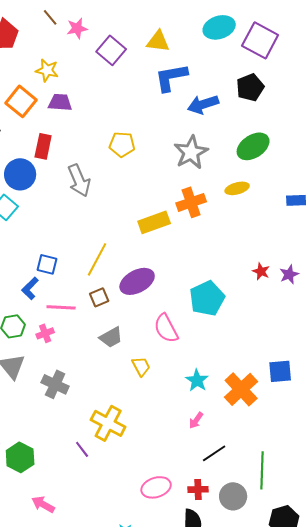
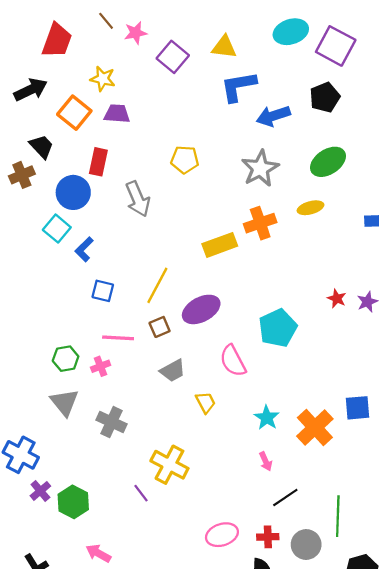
blue L-shape: (30, 288) -> (84, 249), moved
pink arrow: (196, 420) -> (266, 461), turned -60

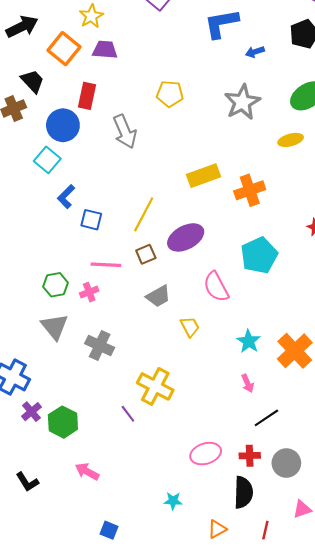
yellow star: (103, 79) -> (91, 16), turned 30
blue arrow: (273, 116) -> (255, 52), size x0.6
orange cross: (260, 223) -> (250, 190), moved
blue L-shape: (84, 249) -> (66, 197), moved

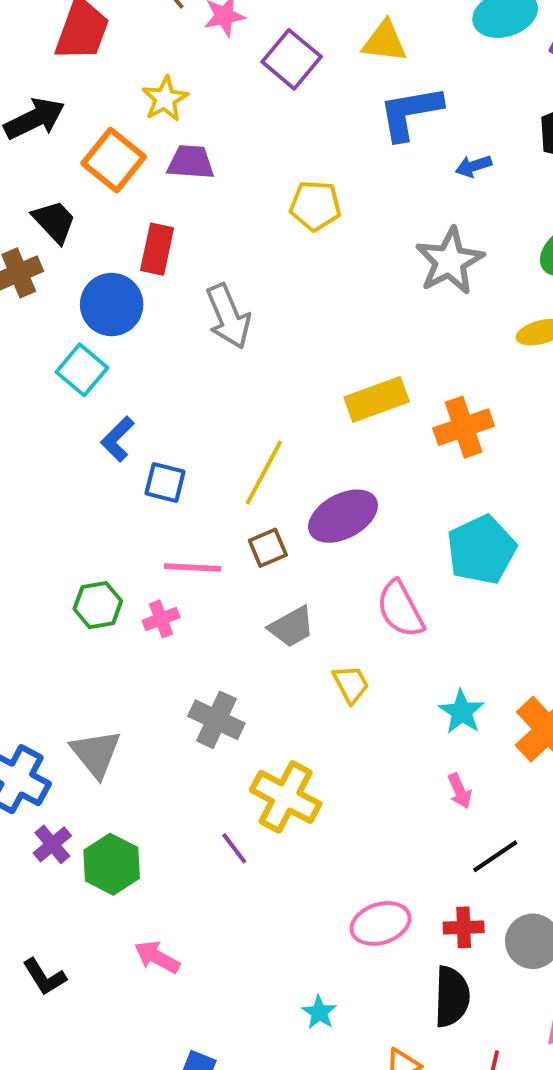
yellow pentagon: (170, 94) -> (315, 206), moved
gray triangle: (55, 327) -> (96, 753), moved
gray cross: (100, 346) -> (216, 720), moved
cyan star: (173, 501) -> (319, 1012), turned 30

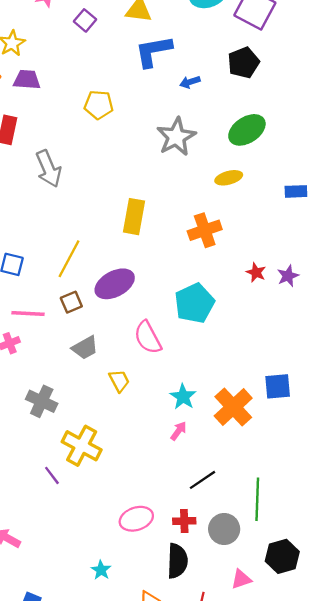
purple square: (292, 59) -> (85, 20), size x0.7
yellow rectangle: (377, 399) -> (134, 217), turned -60
orange cross: (464, 427) -> (205, 230), moved
pink arrow: (460, 791) -> (179, 431), moved, turned -120

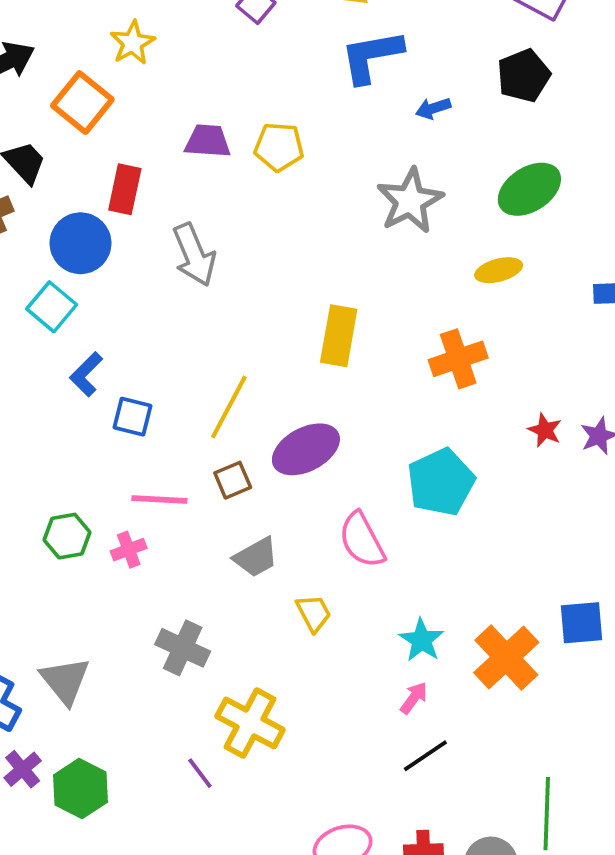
purple trapezoid: (27, 80) -> (208, 141), moved
black line: (202, 480) -> (425, 756), moved

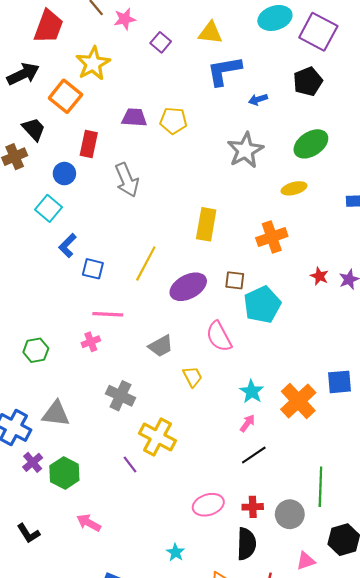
yellow star: (133, 43) -> (93, 63), size x1.4
blue circle: (80, 243) -> (64, 174), size x0.7
brown square: (233, 480) -> (235, 280), moved, turned 30
green hexagon: (67, 536) -> (36, 350), moved
gray triangle: (65, 681) -> (56, 414), turned -44

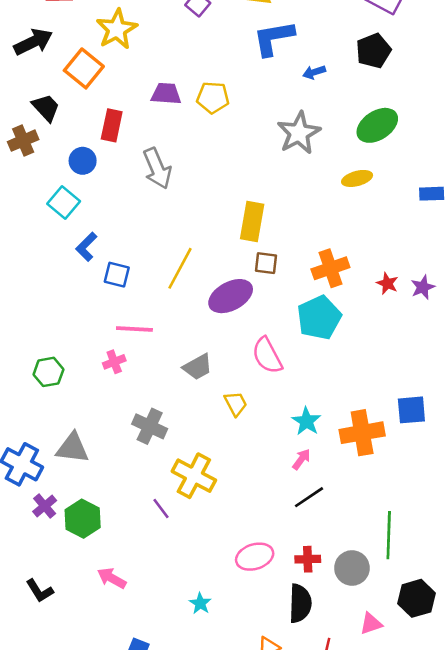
orange cross: (272, 237) -> (330, 268), moved
brown square: (235, 280) -> (266, 263), moved
orange cross: (298, 401) -> (362, 433), turned 33
cyan star: (175, 552) -> (200, 603), moved

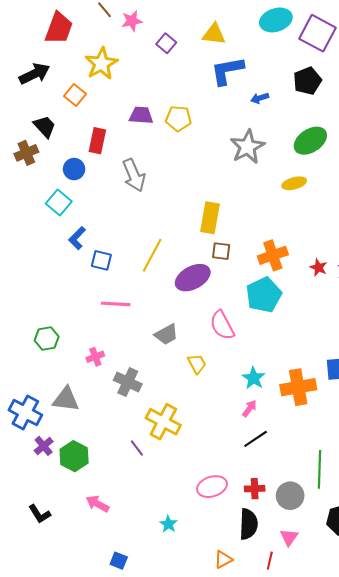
orange square: (84, 68) -> (75, 95), size x0.7
pink cross: (114, 362) -> (95, 357), moved
pink triangle: (371, 624) -> (289, 537), moved, turned -36

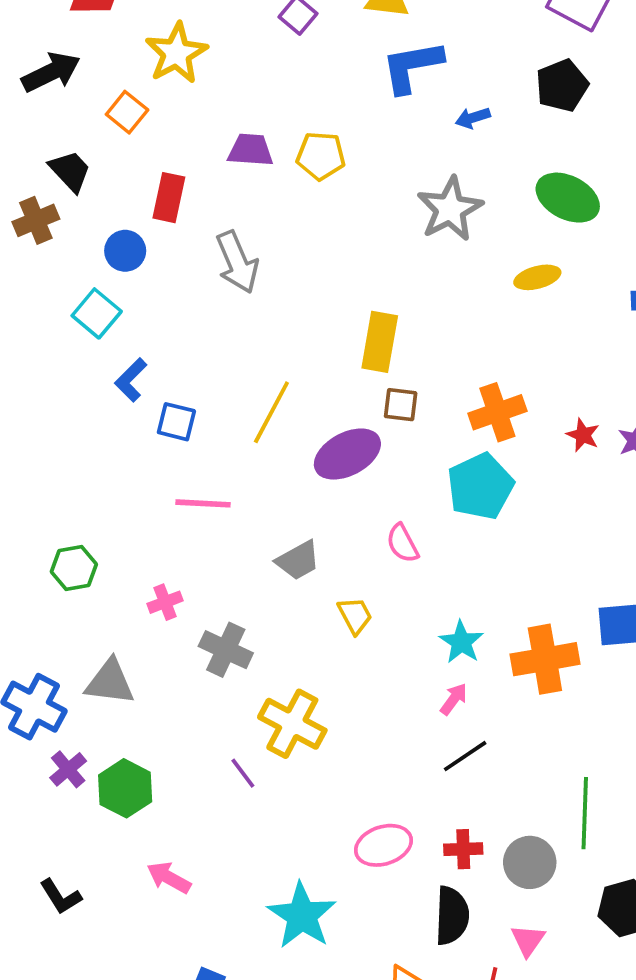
green ellipse: (310, 141) -> (568, 198), turned 60
pink semicircle: (222, 325) -> (402, 543), size x0.7
cyan star: (168, 524) -> (302, 916), size x2.0

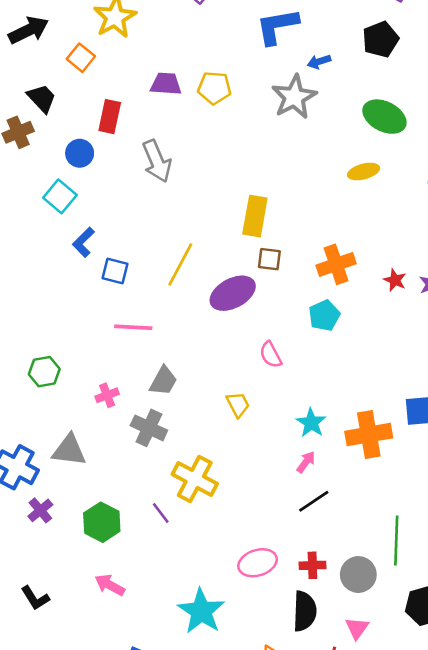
gray star: (450, 209) -> (294, 97), moved
cyan pentagon: (480, 486) -> (324, 315), size x0.7
gray trapezoid: (298, 560) -> (163, 381), moved, turned -32
green hexagon: (125, 788) -> (102, 522), moved

